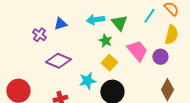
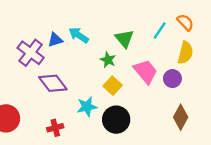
cyan arrow: (95, 20) -> (79, 35), moved, turned 42
purple cross: (39, 35) -> (31, 53), size x1.6
purple diamond: (58, 61) -> (53, 83), turned 30

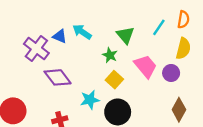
orange semicircle: (185, 22) -> (183, 20), turned 54
blue triangle: (55, 40) -> (60, 36), turned 40

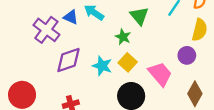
pink trapezoid: (145, 66) -> (160, 74), moved
purple diamond: (58, 77) -> (68, 60), turned -72
cyan star: (90, 100) -> (102, 66), moved, turned 30

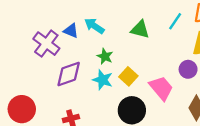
green triangle: (139, 16) -> (140, 29), turned -36
green star: (123, 37) -> (105, 56), moved

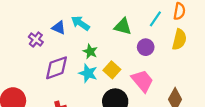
purple cross: (46, 44) -> (36, 40), size x0.6
purple circle: (188, 69) -> (146, 47), moved

